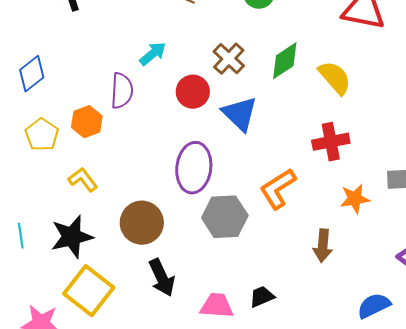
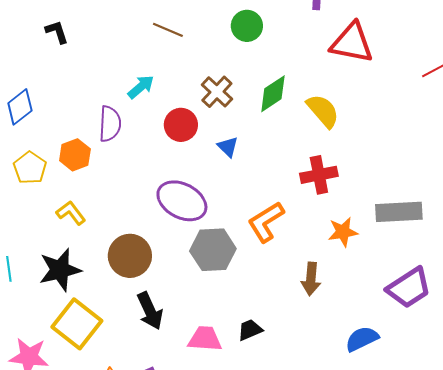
blue triangle: (240, 114) -> (228, 147), size x0.6
purple ellipse: (194, 168) -> (182, 201), turned -69

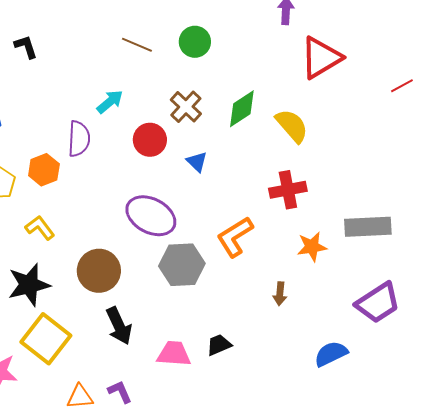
green circle: (247, 26) -> (195, 42), moved
red triangle: (352, 43) -> (321, 58), turned -42
brown arrow: (311, 279) -> (280, 294), size x0.7

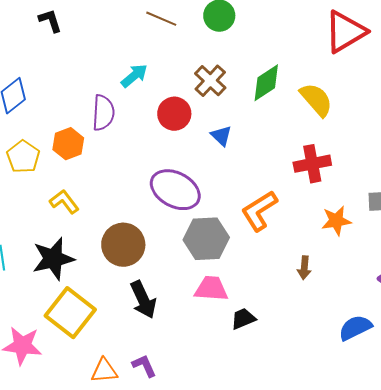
pink trapezoid: (174, 354) -> (211, 289), moved

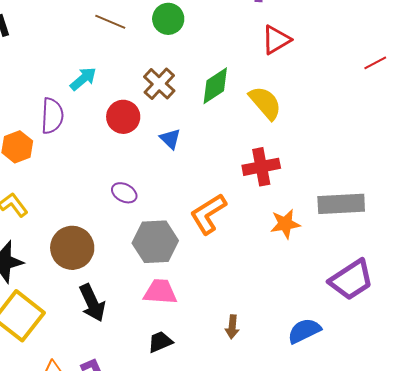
red triangle: (345, 32) -> (276, 40), moved, size x0.7
purple ellipse: (175, 190) -> (124, 193), size x0.5
brown arrow: (304, 268) -> (232, 327), moved
black trapezoid: (243, 319) -> (160, 342), moved

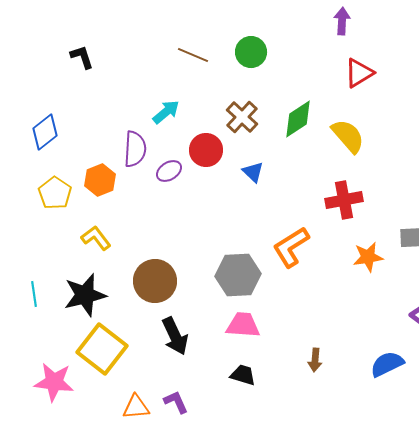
purple ellipse: (124, 193) -> (169, 171), moved, turned -60
black trapezoid: (160, 342) -> (243, 375), turned 40

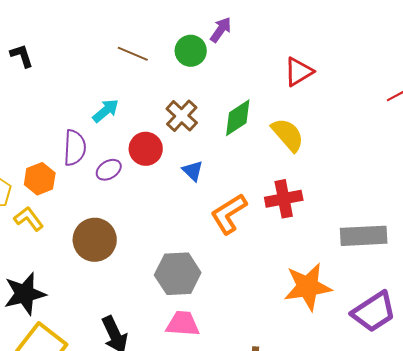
purple arrow: (342, 21) -> (221, 30), moved, turned 32
yellow L-shape: (96, 238) -> (29, 219), moved
orange L-shape: (291, 247) -> (229, 214), moved
orange star: (368, 257) -> (308, 287), moved, size x1.6
brown circle: (155, 281) -> (95, 240), moved

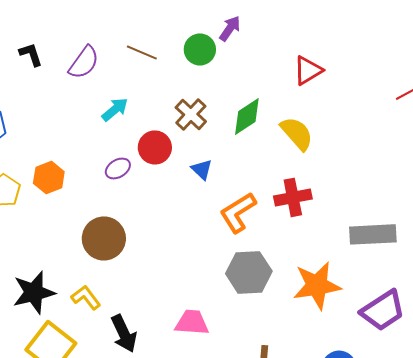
purple semicircle: (75, 148) -> (84, 62), moved, turned 33
yellow L-shape: (29, 219) -> (86, 297), moved
gray hexagon: (178, 274) -> (249, 272), moved

